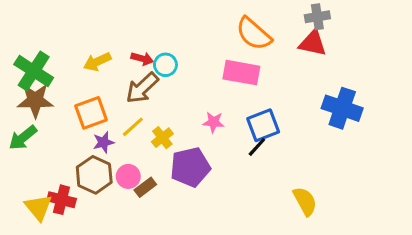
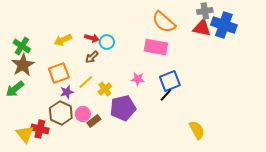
green cross: (34, 71) -> (22, 46), size x0.7
brown arrow: (142, 88) -> (92, 57), size x0.6
brown star: (35, 100) -> (23, 65), turned -30
blue cross: (342, 108) -> (224, 25), moved

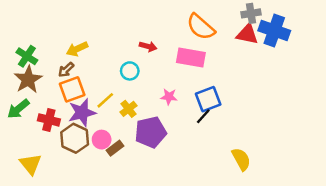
red arrow: (92, 38) -> (148, 46), moved
cyan circle: (107, 42) -> (130, 71), moved
brown arrow: (92, 57) -> (66, 70), moved
purple star: (67, 92) -> (82, 113), size x1.6
red cross: (40, 129) -> (49, 120), moved

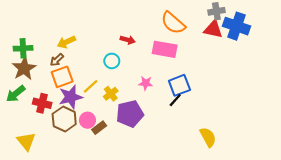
green cross: (27, 56) -> (23, 48), turned -36

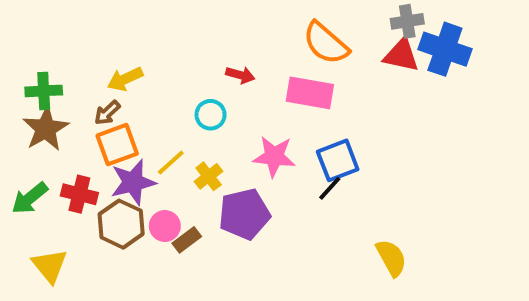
pink star: (146, 83) -> (274, 156), size x1.5
green arrow: (16, 94) -> (30, 198), moved

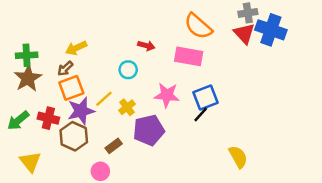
red triangle: (401, 55) -> (244, 33), turned 35
pink circle: (165, 226) -> (100, 171), moved

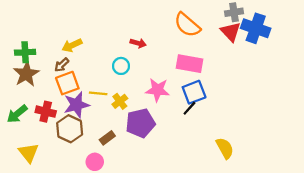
pink rectangle: (189, 56) -> (189, 64), moved
yellow line: (104, 99) -> (98, 93), turned 48

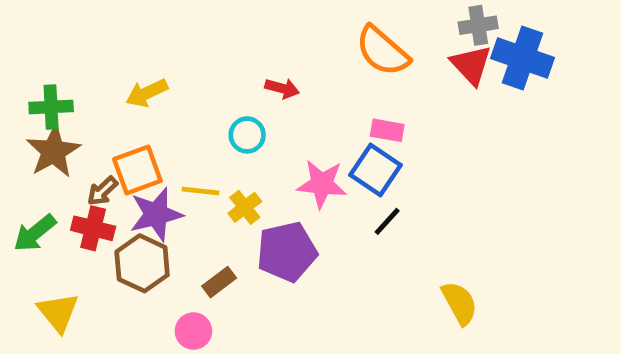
pink rectangle: (189, 64) -> (387, 130), size x0.6
brown arrow: (62, 65) -> (102, 191), moved
blue square: (194, 92) -> (375, 170), moved, turned -35

